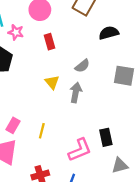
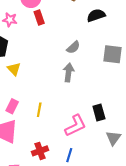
red rectangle: (50, 42) -> (39, 17), moved
yellow triangle: (52, 82) -> (14, 69), moved
gray triangle: (120, 166) -> (113, 138), turned -35

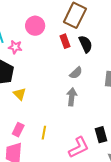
black semicircle: (96, 15) -> (86, 44), moved, turned 84
red rectangle: (39, 17) -> (65, 41), moved

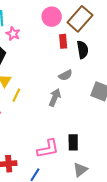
pink circle: (35, 26) -> (52, 17), moved
yellow line: (44, 133) -> (16, 95), moved

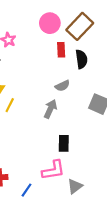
black rectangle: (73, 142) -> (64, 143), moved
pink L-shape: (48, 149) -> (53, 170), moved

